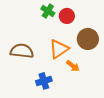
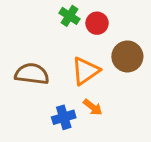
orange arrow: (73, 66) -> (93, 107), moved

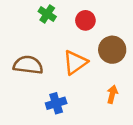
green cross: (69, 16) -> (47, 14), moved
orange arrow: (93, 107) -> (112, 94), moved, turned -114

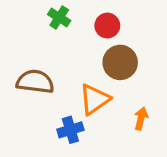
brown circle: (112, 50) -> (120, 62), moved
orange triangle: (75, 62) -> (94, 99), moved

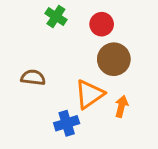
brown semicircle: (35, 82) -> (33, 78), size x0.7
orange arrow: (141, 119) -> (121, 106), moved

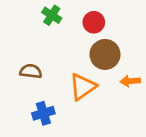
orange arrow: (121, 106) -> (130, 81), moved, turned -108
blue cross: (67, 123) -> (43, 113), moved

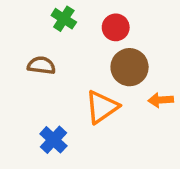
brown semicircle: (31, 71) -> (41, 65), moved
blue cross: (43, 113) -> (53, 140), turned -30

